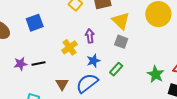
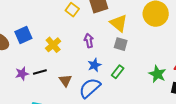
blue square: (35, 23) -> (23, 35), moved
yellow cross: (70, 47) -> (53, 45), moved
brown triangle: (62, 84) -> (65, 80), moved

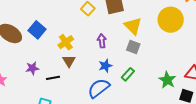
blue square: (23, 35) -> (37, 30), turned -30
black line: (40, 72) -> (53, 78), moved
brown triangle: (65, 80) -> (69, 61), moved

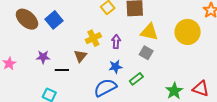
yellow triangle: (133, 26) -> (149, 32), turned -42
yellow cross: (66, 42) -> (93, 38), moved

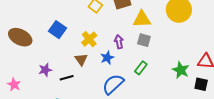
blue square: (54, 20) -> (57, 30), moved
purple arrow: (116, 42) -> (119, 42), moved
blue star: (115, 67) -> (107, 58), moved

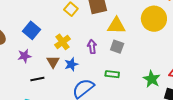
blue star: (107, 58) -> (71, 64), moved
green rectangle: (141, 68) -> (112, 74), turned 56
purple star: (45, 70) -> (24, 56), moved

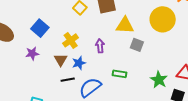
gray square: (117, 47) -> (137, 45), moved
black line: (37, 79) -> (68, 80), moved

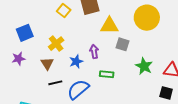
blue square: (40, 28) -> (25, 33), turned 30
purple arrow: (100, 46) -> (94, 51), moved
blue star: (79, 63) -> (76, 61), moved
green star: (159, 80) -> (144, 66), moved

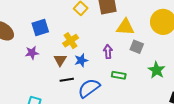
blue star: (76, 61) -> (81, 60), moved

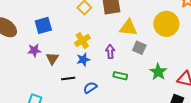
yellow cross: (71, 41) -> (82, 41), moved
brown triangle: (60, 60) -> (52, 58), moved
blue semicircle: (89, 88) -> (90, 88), size x0.6

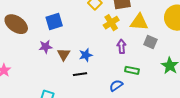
yellow cross: (82, 41) -> (111, 23), moved
blue star: (83, 60) -> (86, 55), moved
blue semicircle: (90, 88) -> (116, 86), moved

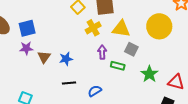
blue square: (54, 22) -> (27, 28), moved
green rectangle: (132, 70) -> (118, 66), moved
black line: (80, 74) -> (69, 83), moved

